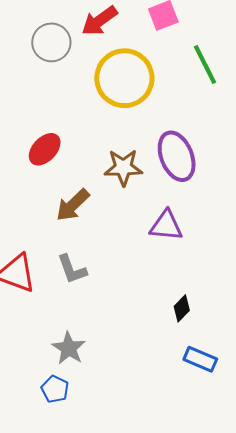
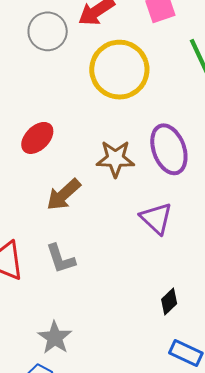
purple triangle: (166, 226) -> (156, 218), turned 36

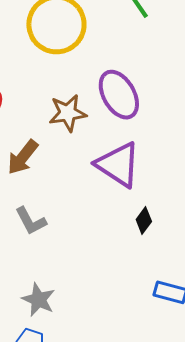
purple triangle: (156, 218) -> (118, 165), size x1.4
black diamond: (169, 301) -> (144, 221), moved

